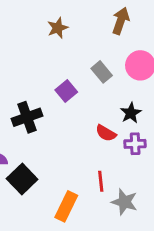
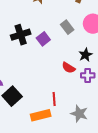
black cross: (27, 117) -> (21, 35), moved
red line: (101, 181) -> (54, 99), moved
orange rectangle: (66, 206) -> (41, 115), turned 48

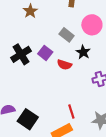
black star: (85, 55) -> (83, 52), moved
red semicircle: (69, 68) -> (64, 65), moved

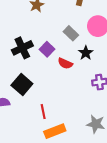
red line: (71, 111) -> (43, 112), moved
black square: (28, 119) -> (22, 84), moved

